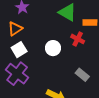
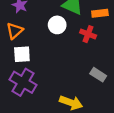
white circle: (53, 48) -> (57, 25), moved
white square: (19, 50) -> (22, 54), turned 35

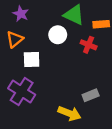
white square: (22, 54) -> (32, 59), moved
gray rectangle: (98, 75) -> (91, 95), moved, turned -56

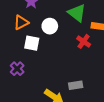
white circle: (58, 35) -> (50, 26), moved
purple cross: (22, 91) -> (17, 69), size x0.6

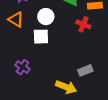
orange triangle: (21, 23) -> (16, 19), turned -49
white square: (32, 43) -> (41, 37), moved

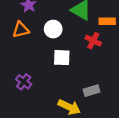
orange triangle: (16, 19) -> (21, 30), turned -49
white square: (41, 37) -> (62, 58), moved

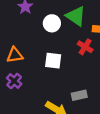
white circle: (53, 29) -> (52, 23), moved
orange triangle: (21, 30) -> (15, 55), moved

